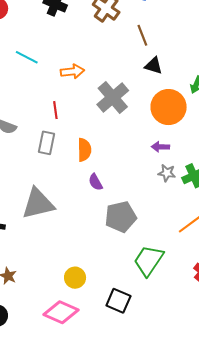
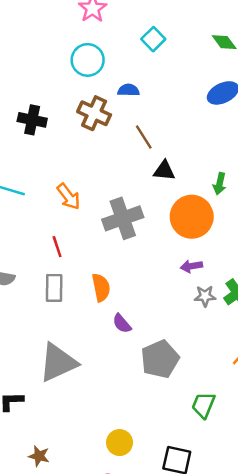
orange arrow: (72, 71) -> (68, 197), turned 70
gray cross: (113, 98) -> (123, 218), turned 32
green trapezoid: (148, 261) -> (203, 405), size x0.7

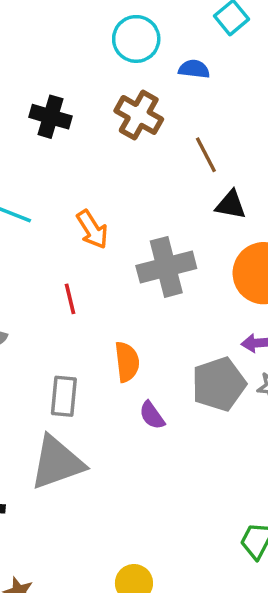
blue semicircle: (129, 90) -> (194, 69), moved
gray rectangle: (54, 288) -> (64, 396), moved
gray pentagon: (160, 359) -> (219, 384), moved

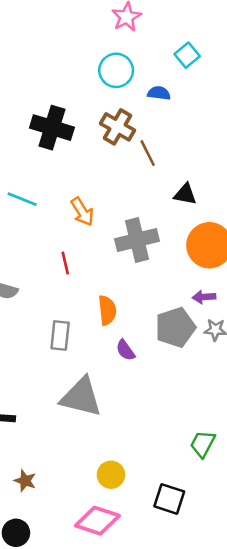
black cross: (51, 117) -> (52, 128), size x1.4
brown line: (206, 155) -> (148, 153), moved
gray triangle: (57, 463) -> (81, 397), moved, turned 33

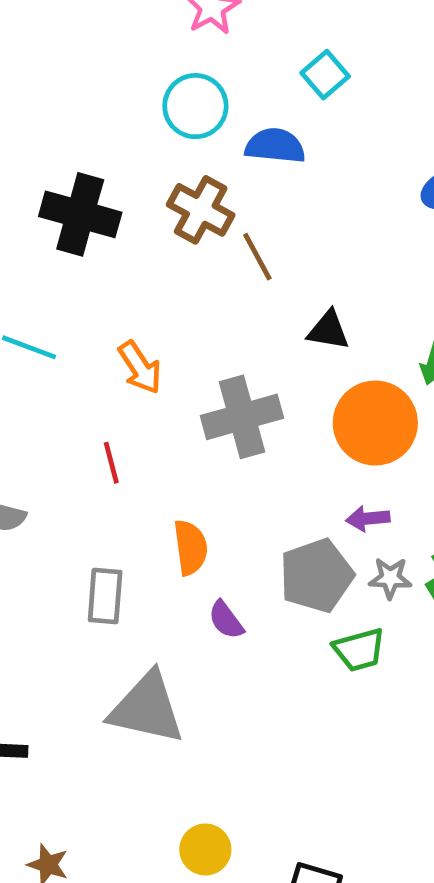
blue semicircle: (159, 93) -> (275, 146), size x1.4
green trapezoid: (203, 444) -> (359, 650), moved, turned -132

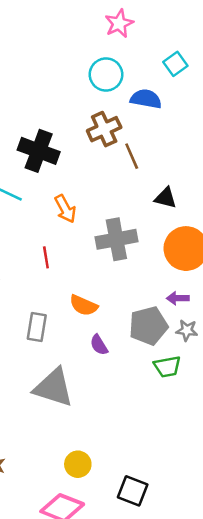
brown cross: (201, 210) -> (104, 129), turned 32
black cross: (80, 214) -> (39, 151), moved
orange semicircle: (191, 547) -> (84, 305), turned 116

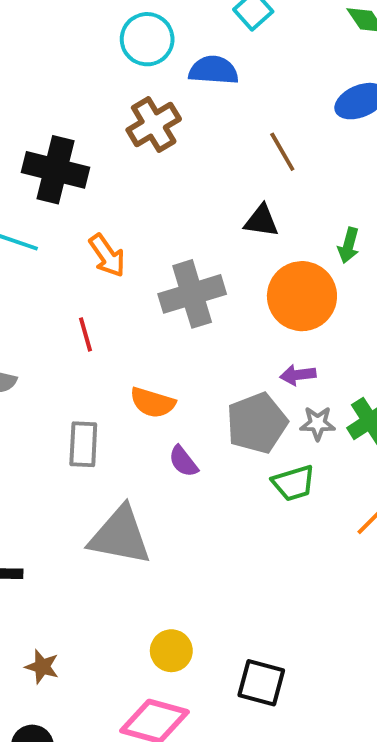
brown line: (132, 156) -> (282, 152), moved

